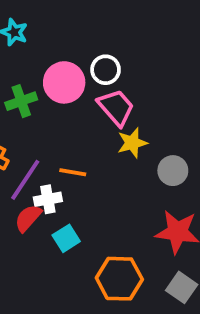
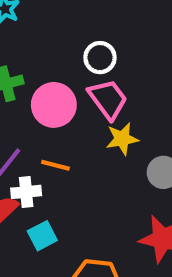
pink circle: (64, 82) -> (54, 105), moved

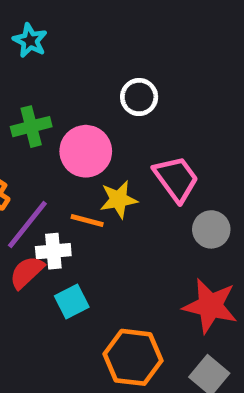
pink trapezoid: (108, 99) -> (176, 179), moved
yellow star: (122, 139) -> (119, 199), moved

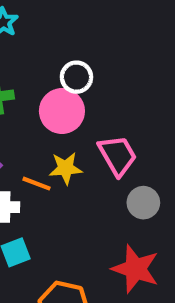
white circle: (139, 97) -> (76, 77), moved
pink circle: (86, 151) -> (62, 111), moved

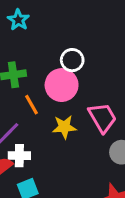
orange line: (36, 184) -> (32, 105), moved, turned 40

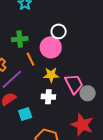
pink trapezoid: (102, 118) -> (74, 84), moved
white cross: (19, 156) -> (48, 97), moved

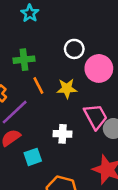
pink circle: (51, 47) -> (99, 68), moved
yellow star: (51, 75) -> (67, 89), moved

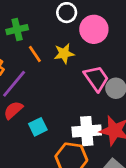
white cross: (63, 134) -> (87, 131), moved, size x1.5

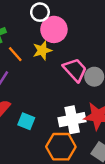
pink circle: (94, 29) -> (54, 29), moved
cyan square: (38, 127) -> (26, 121), turned -35

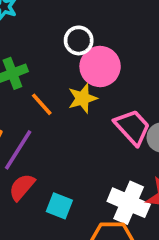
white cross: (72, 120) -> (129, 203), turned 35

